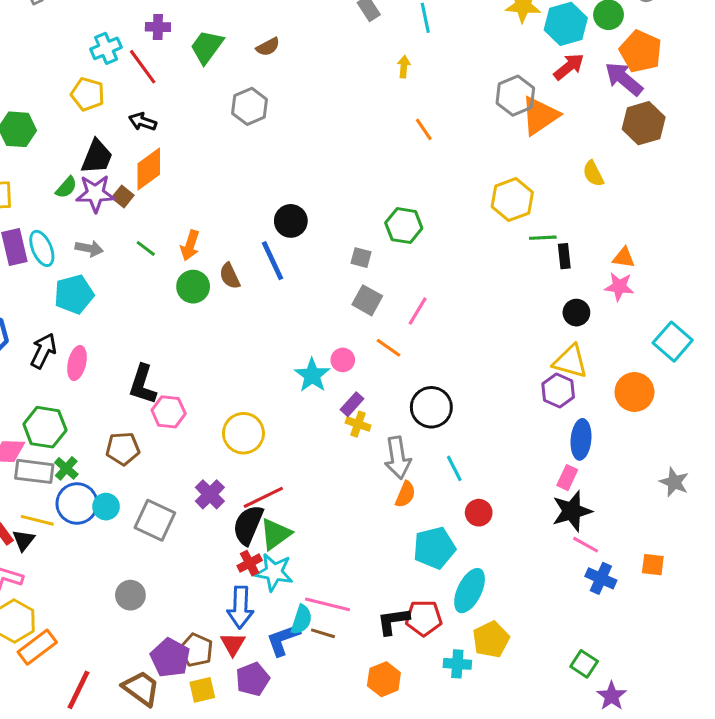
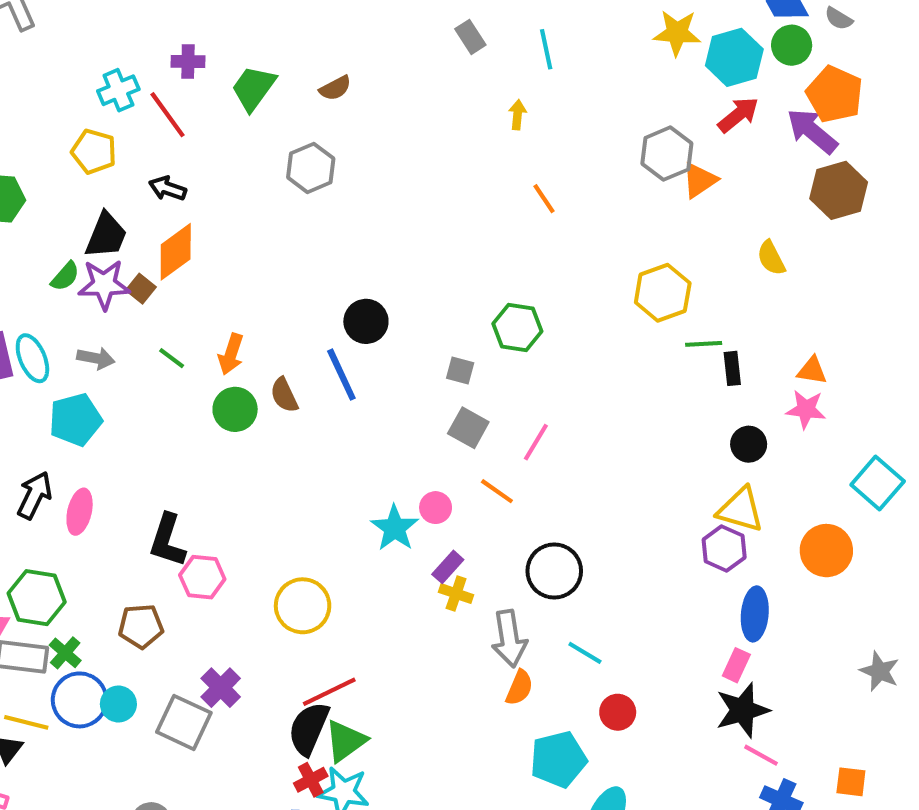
orange triangle: (540, 116) -> (700, 180), size x0.7
cyan line: (454, 468) -> (585, 653), turned -32
purple cross: (210, 494) -> (221, 688), moved

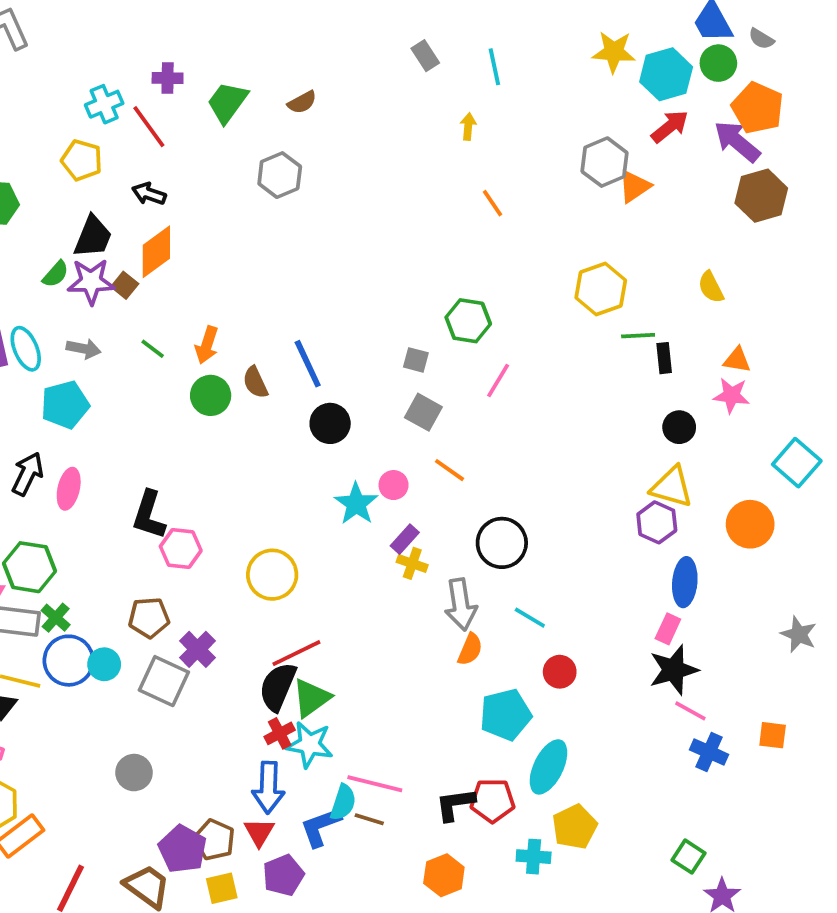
yellow semicircle: (771, 258) -> (711, 287), moved
black circle: (366, 321) -> (330, 423), moved
pink line: (536, 442) -> (498, 380), moved
brown pentagon: (141, 626) -> (149, 618), moved

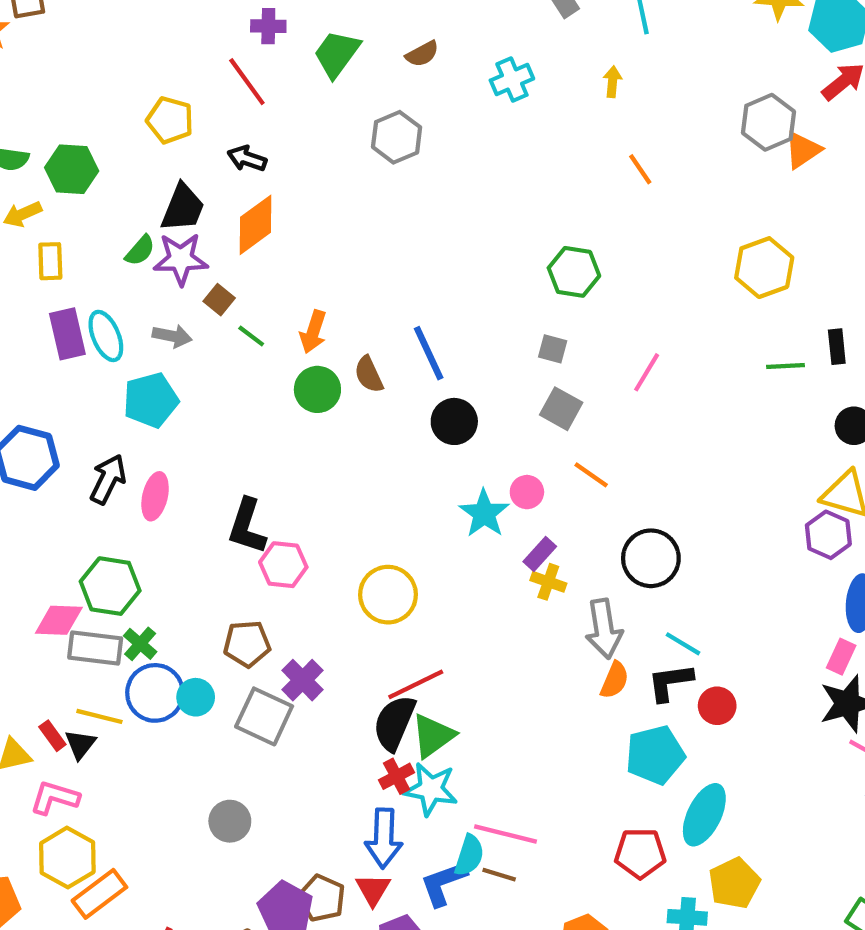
cyan cross: (104, 104) -> (512, 79), moved
brown square: (125, 285) -> (219, 300), moved
green hexagon: (468, 321) -> (574, 272), moved
green line: (638, 336) -> (786, 366), moved
black L-shape: (455, 804) -> (670, 682), moved

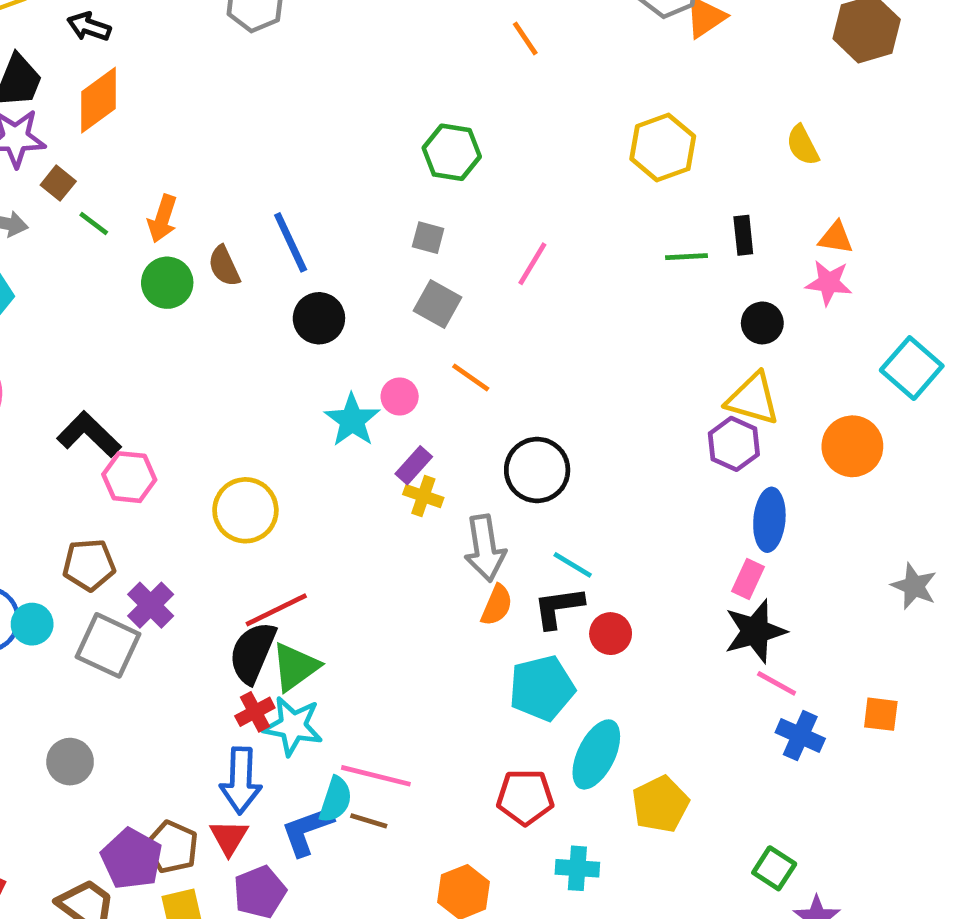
black L-shape: (247, 526) -> (89, 434), turned 116
yellow pentagon: (734, 883) -> (660, 804), moved

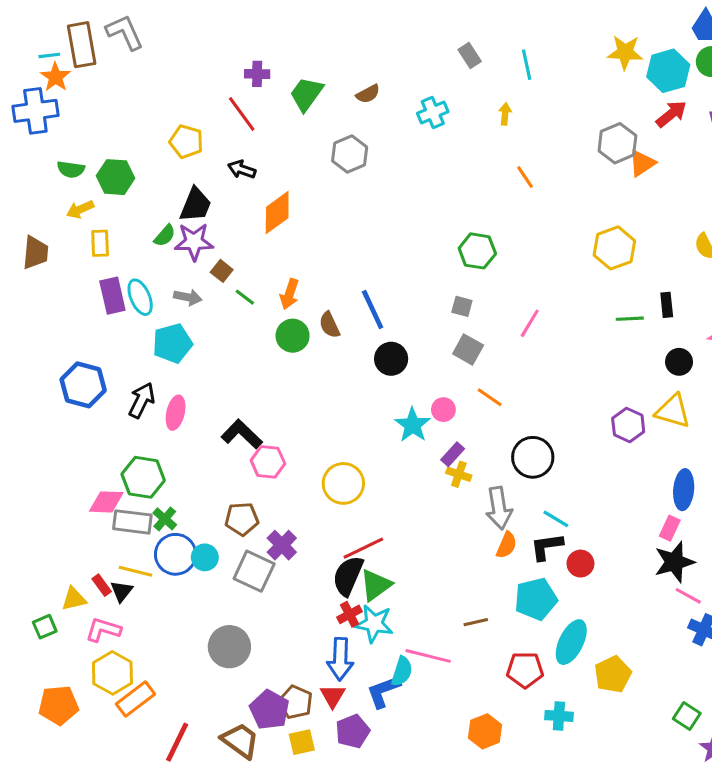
orange diamond: (98, 100) -> (277, 212), moved
purple hexagon: (734, 444) -> (628, 425), moved
gray circle: (70, 762) -> (229, 647), size x1.4
brown line: (369, 821) -> (476, 622), moved, turned -30

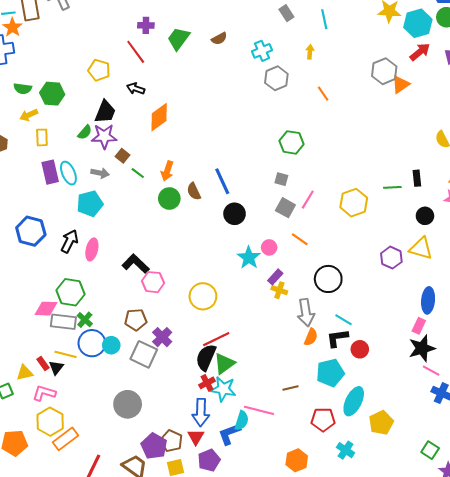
gray hexagon: (350, 154) -> (276, 78), moved
yellow hexagon: (614, 248) -> (354, 203), moved
pink line: (530, 323) -> (308, 200), moved
cyan cross: (559, 716) -> (346, 450), turned 30

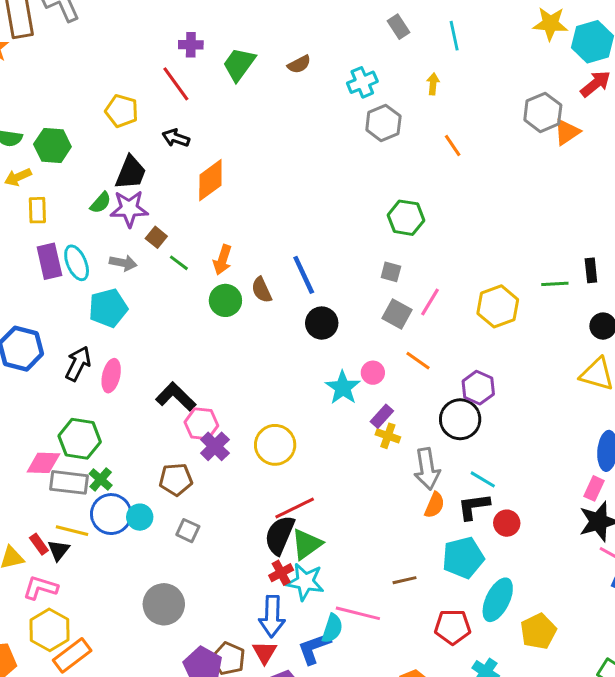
purple hexagon: (391, 258) -> (478, 388), moved
purple cross: (162, 337) -> (215, 446), moved
gray square: (144, 354) -> (188, 531), size x0.6

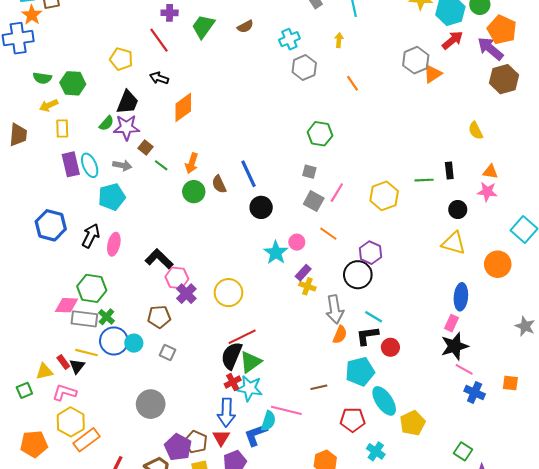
cyan ellipse: (498, 600) -> (384, 401), turned -60

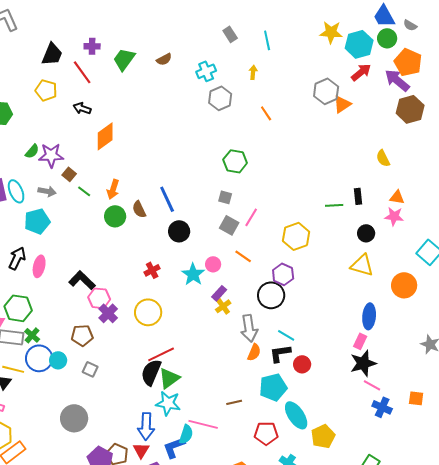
black trapezoid: (128, 102) -> (52, 54), moved
yellow hexagon: (384, 196) -> (296, 236), moved
yellow cross: (307, 286) -> (223, 306), turned 35
red cross: (233, 382) -> (152, 270), moved

